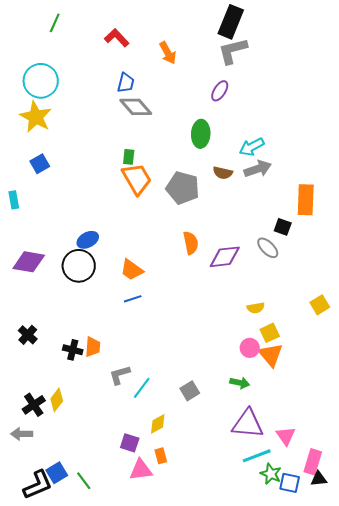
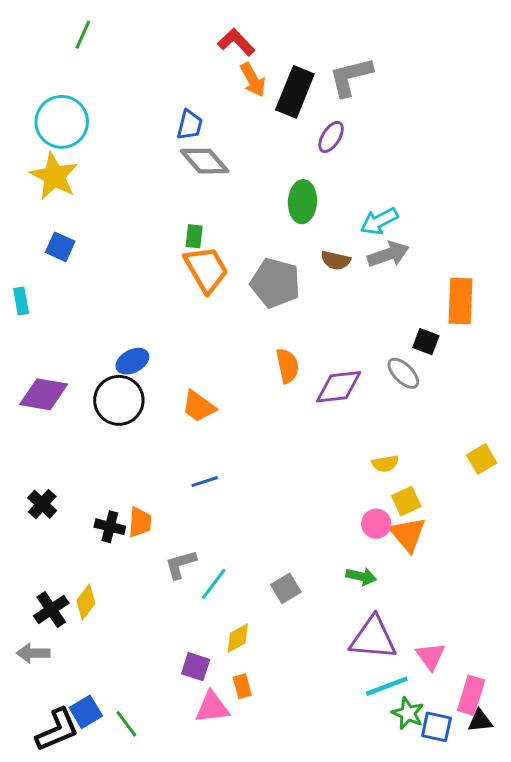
black rectangle: (231, 22) -> (295, 92), moved
red L-shape: (117, 38) -> (236, 42), moved
blue square: (40, 164) -> (60, 247), turned -36
blue line: (133, 299) -> (205, 482), moved

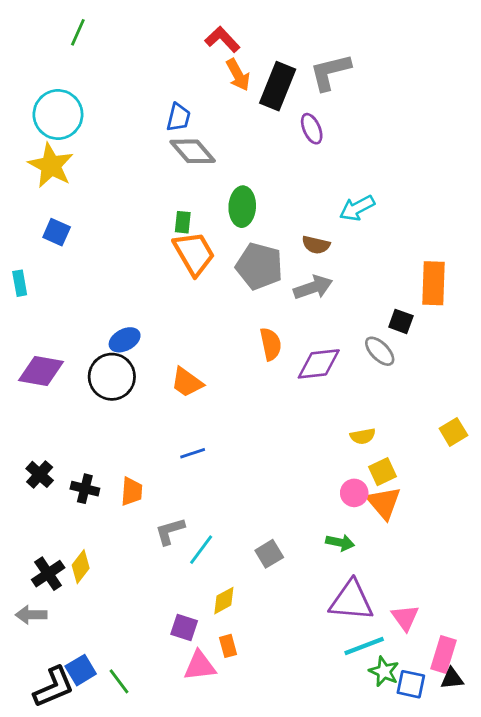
purple ellipse: (331, 137) -> (312, 129), turned -56
green ellipse: (302, 202) -> (242, 207), moved
gray arrow: (388, 254) -> (313, 287), moved
black cross: (110, 527) -> (85, 489), moved

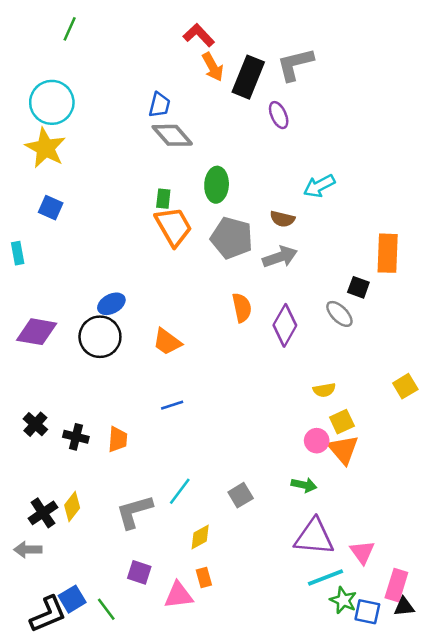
purple diamond: (319, 364) -> (285, 325), turned -54
gray L-shape: (170, 531) -> (134, 512), moved, size x1.4
purple square: (184, 628) -> (139, 572), moved

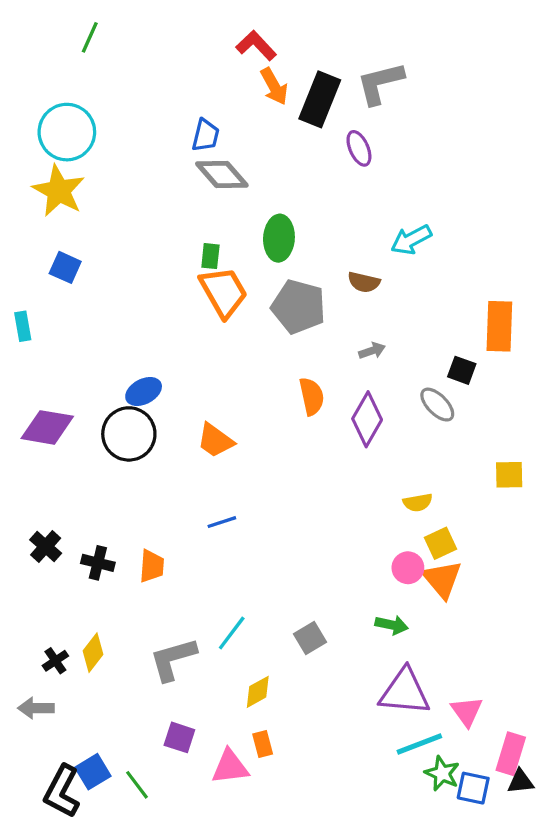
gray arrow: (280, 257) -> (372, 351), moved, size x0.6
yellow square: (405, 386) -> (509, 475), moved, turned 30
black cross: (43, 513) -> (55, 661), size x0.7
black L-shape: (48, 614) -> (62, 791), turned 141

